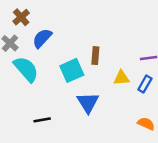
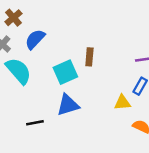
yellow triangle: (121, 78) -> (122, 103), moved
blue triangle: (88, 103) -> (68, 105), moved, turned 45

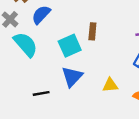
yellow triangle: (122, 103) -> (110, 85), moved
blue triangle: (68, 105) -> (72, 77), turned -30

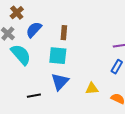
brown rectangle: (92, 31) -> (64, 33), moved
cyan square: (70, 46) -> (58, 56), turned 30

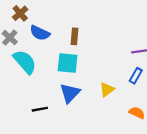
blue semicircle: (34, 30) -> (40, 33), turned -108
yellow triangle: (92, 89) -> (107, 90), moved, turned -32

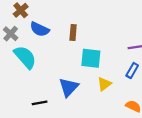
cyan square: (68, 63) -> (91, 58), moved

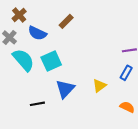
brown rectangle: (73, 33) -> (66, 21), moved, turned 40
cyan square: (91, 58) -> (51, 61), moved, turned -30

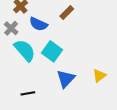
cyan square: (51, 61) -> (52, 51), turned -30
black line: (37, 104) -> (28, 93), moved

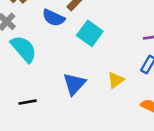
blue semicircle: (38, 24) -> (53, 18), moved
cyan square: (52, 51) -> (90, 33), moved

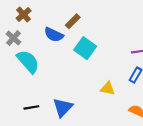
yellow triangle: (116, 80) -> (108, 88), turned 48
blue triangle: (74, 84) -> (63, 107), moved

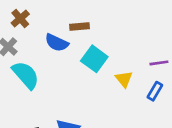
brown rectangle: (73, 21) -> (80, 27), turned 40
yellow triangle: (108, 88) -> (124, 79), moved, turned 40

